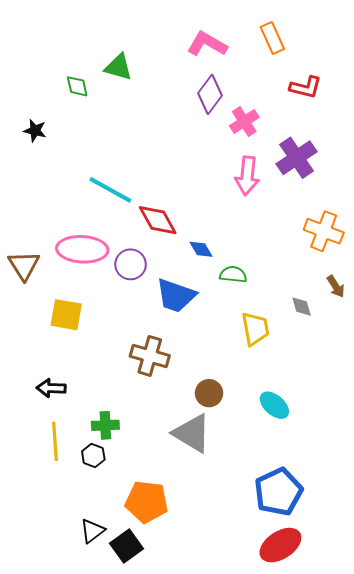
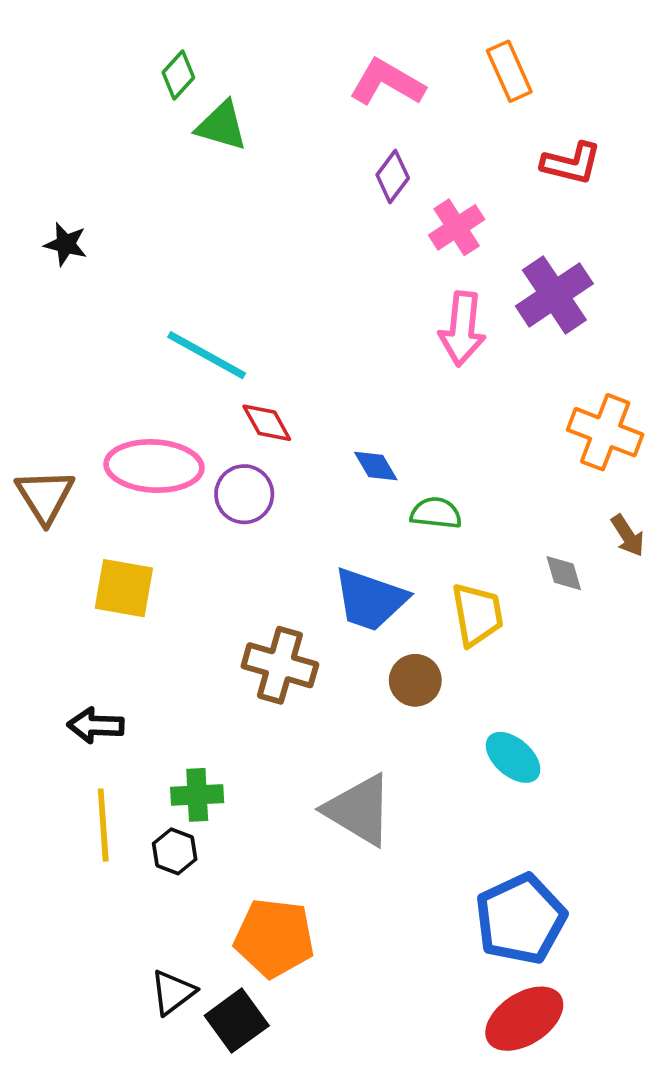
green diamond: (77, 86) -> (178, 75), moved, turned 55
purple diamond: (210, 94) -> (393, 177), size x0.7
red diamond: (158, 220) -> (267, 423), moved, size x0.7
blue trapezoid: (176, 296) -> (370, 599), moved
brown circle: (209, 393) -> (415, 680), moved

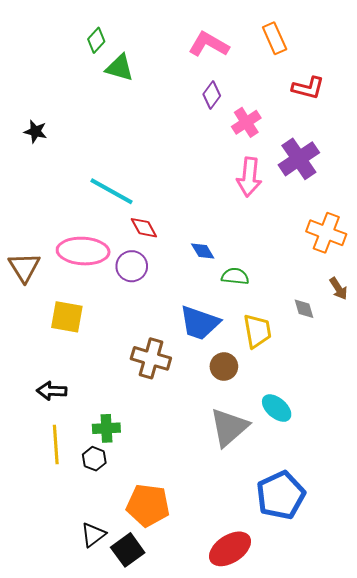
gray triangle: (359, 810) -> (229, 427), moved, turned 48
red ellipse: (524, 1019) -> (230, 549), moved

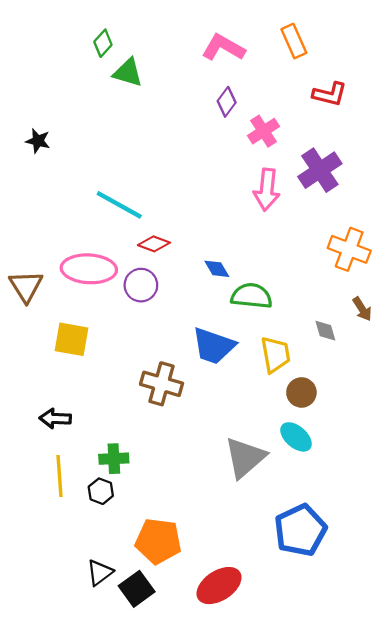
red diamond: (144, 228) -> (154, 244), turned -40
green semicircle: (235, 276) -> (252, 296), size x1.4
brown circle: (224, 367) -> (301, 392), moved
red ellipse: (230, 549) -> (219, 586), moved

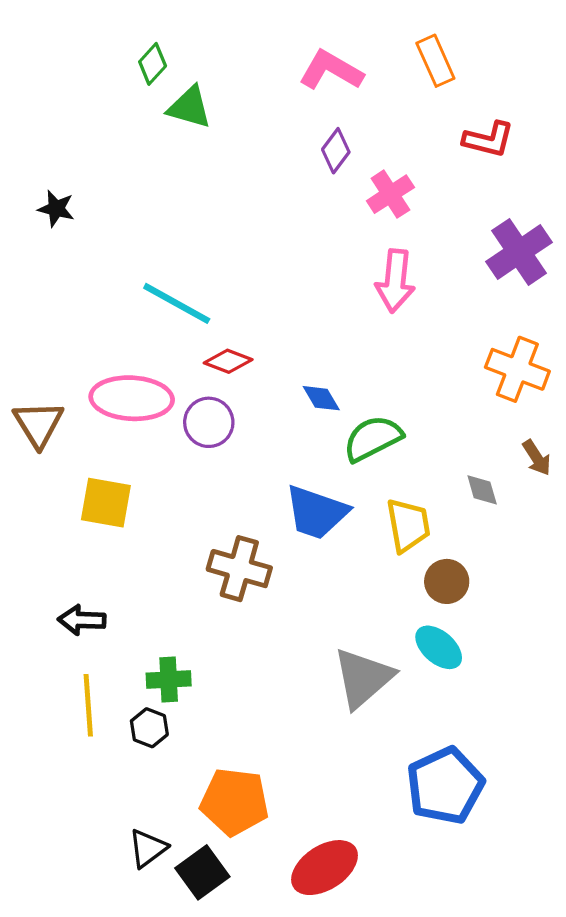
purple cross: (320, 170) -> (519, 252), moved
green semicircle: (252, 296) -> (373, 438), turned -33

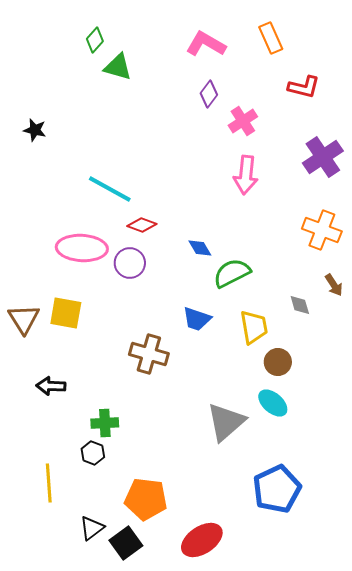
brown triangle: (38, 424) -> (24, 319), moved
blue trapezoid: (316, 512) -> (197, 319), size x0.7
yellow line: (88, 705) -> (49, 483), moved

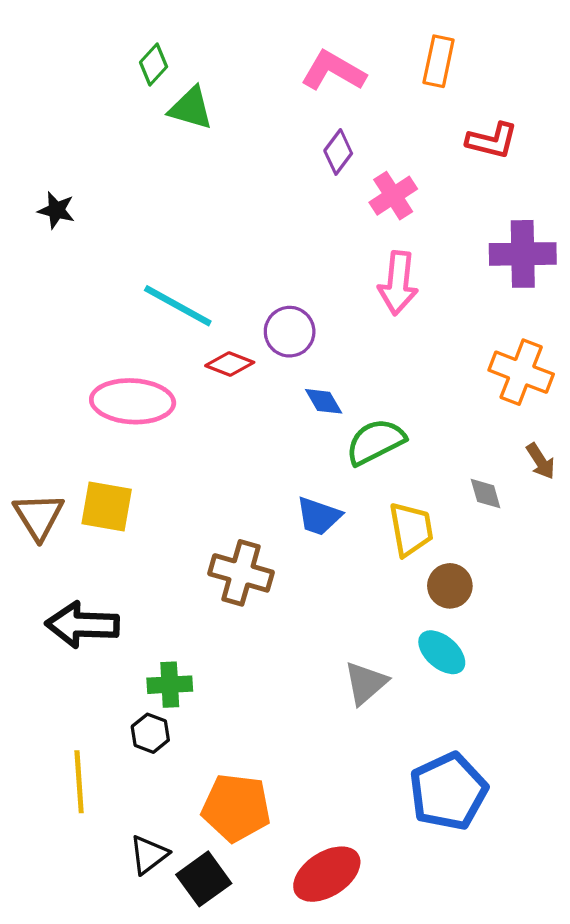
orange rectangle: (271, 38) -> (439, 61), turned 36
purple cross: (323, 157) -> (523, 254), turned 33
purple circle: (130, 263) -> (290, 332), moved
black arrow: (51, 386) -> (82, 625), size x1.5
gray triangle: (226, 422) -> (366, 683), size x0.7

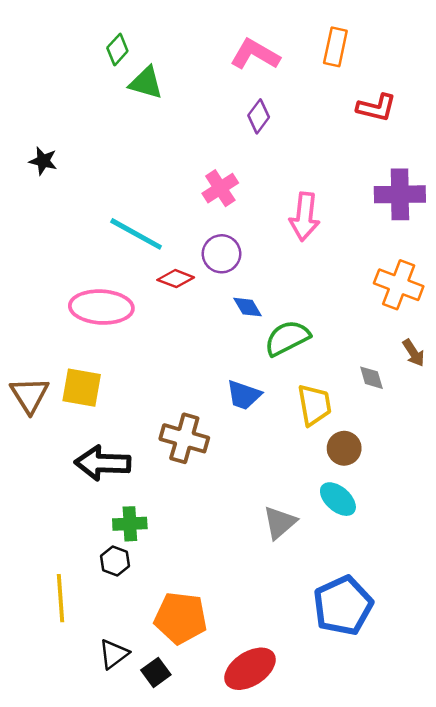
pink cross: (393, 196) -> (220, 188), moved
black arrow: (82, 625) -> (103, 463), moved
black square: (204, 879) -> (156, 672), size x0.7

